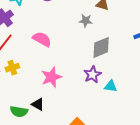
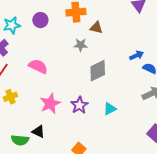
purple star: (92, 75) -> (79, 105), moved
cyan triangle: (111, 86) -> (110, 109), turned -32

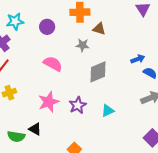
purple circle: (40, 20) -> (47, 27), moved
pink semicircle: (38, 66) -> (53, 64), moved

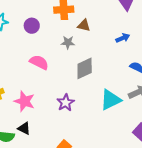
blue arrow: (138, 59) -> (123, 38), moved
pink star: (49, 102) -> (24, 101), moved, turned -30
cyan triangle: (108, 111) -> (111, 100), moved, size x1.6

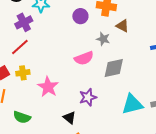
purple circle: (32, 26) -> (80, 16), moved
pink semicircle: (39, 62) -> (84, 58), moved, turned 120
black triangle: (24, 128) -> (69, 118), moved

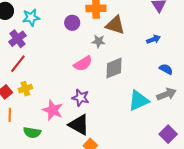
brown triangle: (122, 26) -> (115, 25), size x1.5
pink star: (48, 87) -> (53, 110), moved
purple star: (88, 97) -> (81, 98), moved, turned -30
black triangle: (69, 118) -> (79, 125), size x1.6

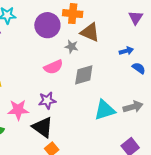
purple circle: (72, 23) -> (47, 25), size x1.6
blue semicircle: (166, 69) -> (139, 68), moved
purple star: (81, 98) -> (47, 101), turned -30
pink star: (53, 110) -> (18, 110), turned -30

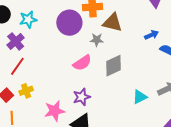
cyan triangle: (105, 110) -> (140, 97), size x0.7

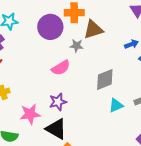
brown triangle: (113, 23) -> (93, 30), turned -35
gray diamond: (114, 66) -> (105, 79), moved

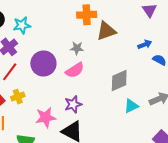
purple circle: (50, 27) -> (43, 64), moved
gray star: (76, 46) -> (77, 48), moved

